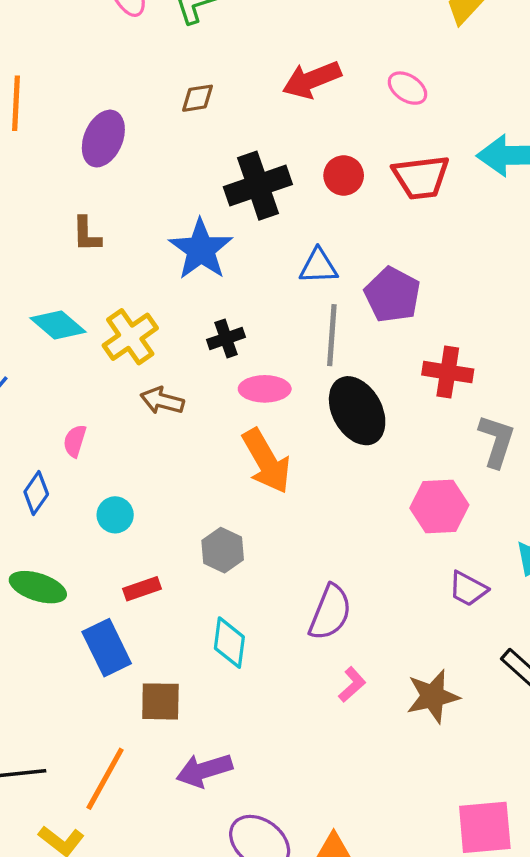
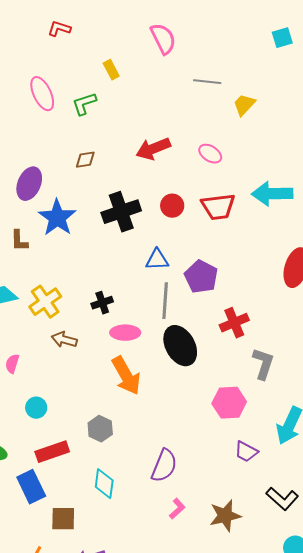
blue star: (201, 249) -> (57, 218), moved
red cross: (448, 372) -> (234, 323), turned -32
red rectangle: (142, 589) -> (52, 452), size x1.5

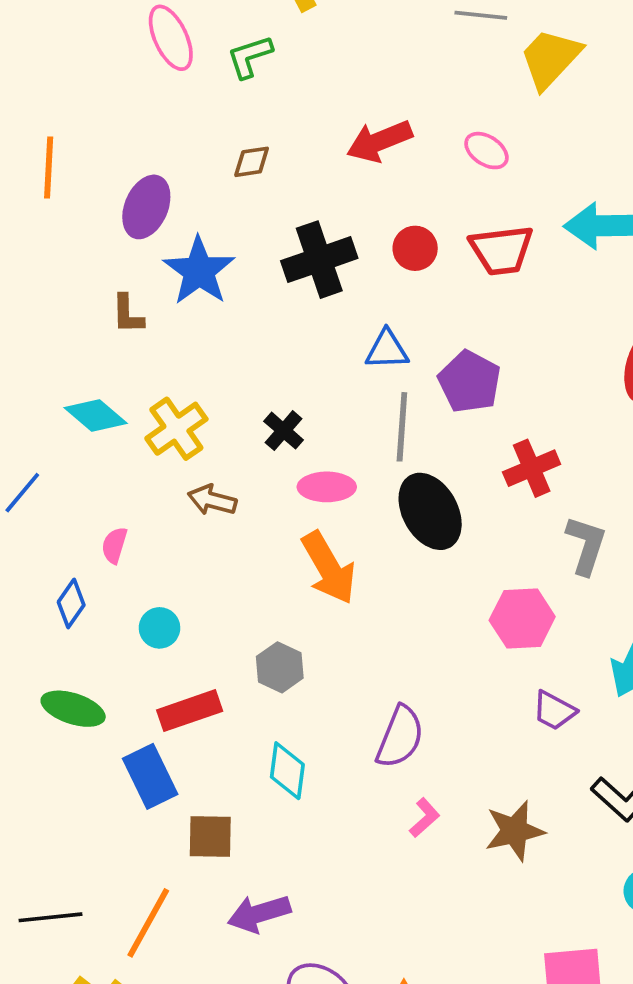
yellow trapezoid: (244, 105) -> (550, 58), size x1.5
black cross: (102, 303) -> (284, 431), turned -30

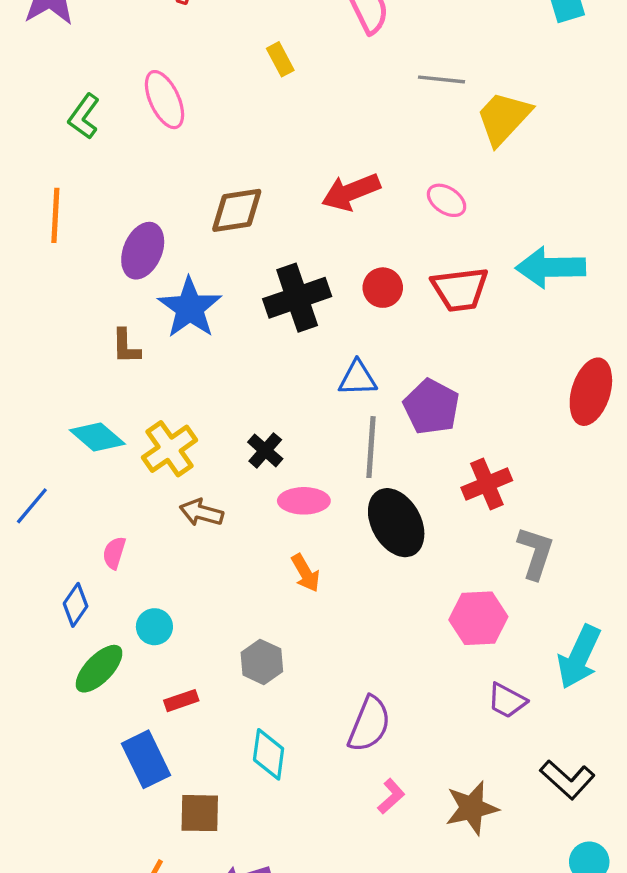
green L-shape: (250, 57) -> (84, 116), moved, turned -36
brown diamond: (252, 162) -> (237, 210), size x1.6
orange arrow: (329, 568) -> (306, 573), size x0.6
green ellipse: (73, 709) -> (99, 669), moved, turned -64
red rectangle: (190, 711) -> (181, 701), size x0.6

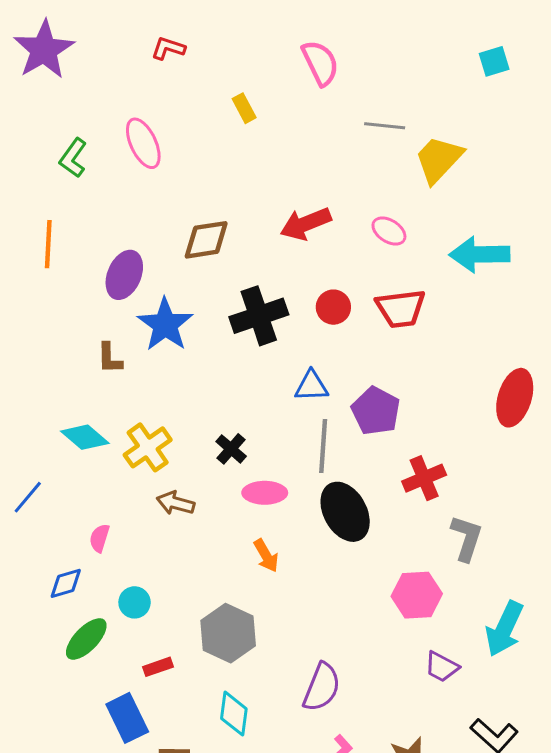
cyan arrow: (551, 267) -> (480, 254), moved
blue diamond: (76, 605) -> (66, 583), turned 39
gray hexagon: (262, 662) -> (228, 633), size x1.5

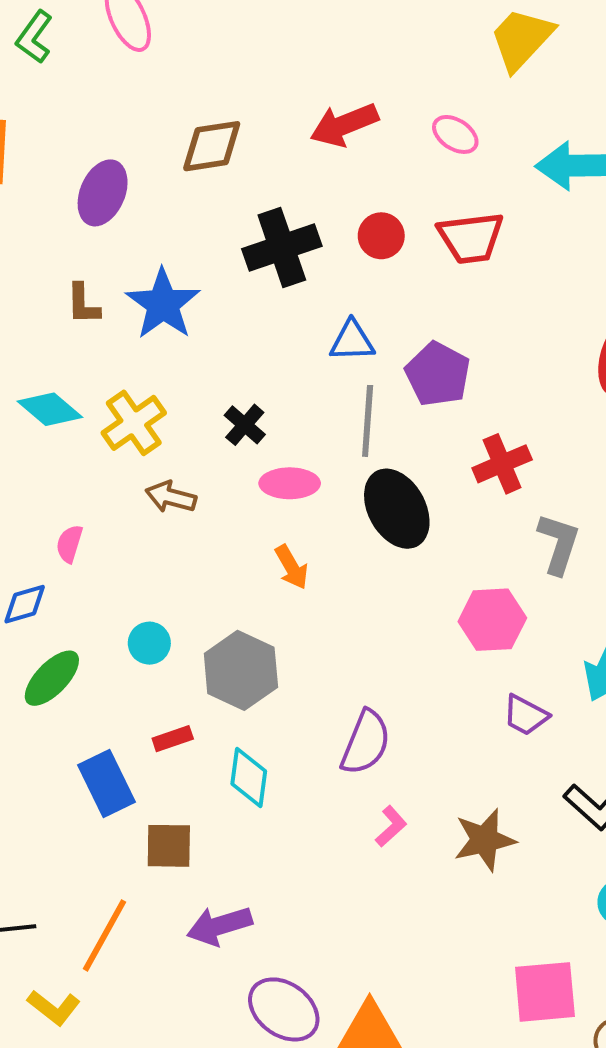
blue star: (165, 325) -> (163, 304), moved
cyan circle: (135, 602) -> (149, 643), moved
red rectangle: (158, 667) -> (173, 739), moved

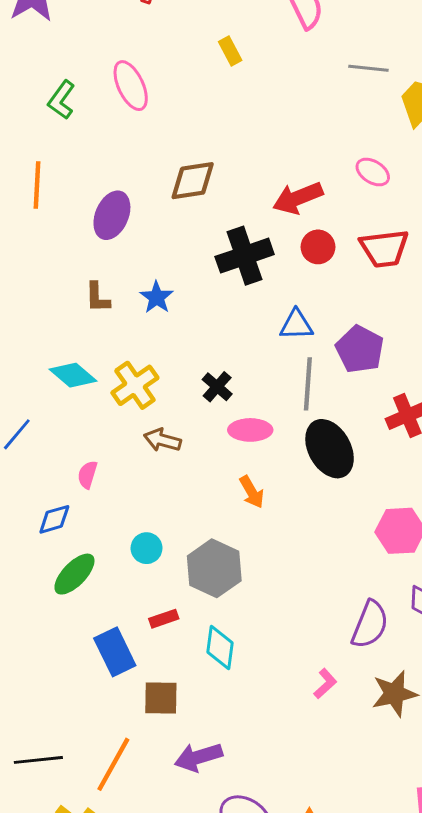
red arrow: (344, 125) -> (298, 198), moved
blue star: (163, 304) -> (157, 297), size x0.6
purple semicircle: (366, 742) -> (370, 625), moved

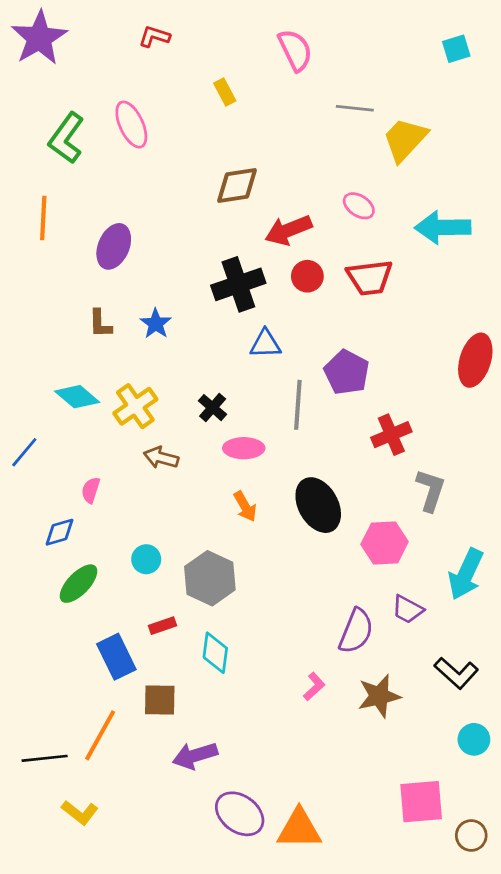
green L-shape: (61, 100) -> (66, 138), size x1.4
brown diamond: (193, 181) -> (237, 185), moved
blue triangle: (296, 325) -> (265, 344), moved
black ellipse: (330, 449) -> (318, 505), moved
orange line: (113, 764) -> (100, 735), moved

